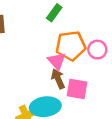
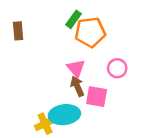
orange pentagon: (71, 46) -> (90, 32), moved
pink circle: (97, 50) -> (117, 68), moved

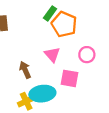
orange pentagon: (90, 32) -> (64, 24), turned 30
brown arrow: (77, 86) -> (25, 70), moved

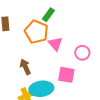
orange pentagon: (64, 24) -> (36, 32), moved
pink triangle: (52, 55) -> (55, 44), moved

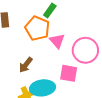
pink circle: (82, 53) -> (85, 50), size x1.6
brown arrow: (25, 67) -> (26, 65), turned -119

